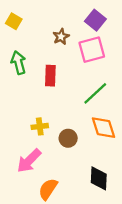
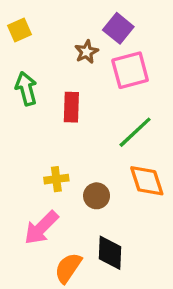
purple square: (95, 20) -> (118, 28), moved
yellow square: (14, 21) -> (19, 30), turned 35
black diamond: (99, 178) -> (110, 253), moved

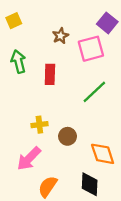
purple square: (118, 28) -> (107, 23), moved
orange diamond: (147, 181) -> (103, 154), moved
black diamond: (110, 253) -> (90, 184), moved

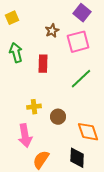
purple square: (107, 23) -> (82, 13), moved
pink arrow: (29, 159) -> (25, 136), turned -55

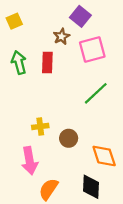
purple square: (82, 13) -> (80, 16), moved
red rectangle: (43, 64) -> (47, 63), moved

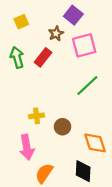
yellow square: (14, 21) -> (21, 22), moved
red rectangle: (47, 63) -> (43, 57), turned 36

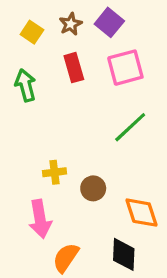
yellow square: (21, 22) -> (32, 32), turned -32
brown star: (56, 34) -> (71, 24), moved
red rectangle: (43, 57) -> (74, 68), moved, turned -54

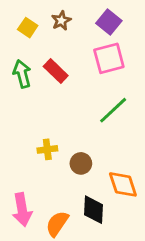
purple square: (109, 22) -> (109, 22), moved
red rectangle: (74, 68) -> (56, 71), moved, turned -30
pink arrow: (40, 219) -> (22, 210), moved
black diamond: (124, 254) -> (94, 210), moved

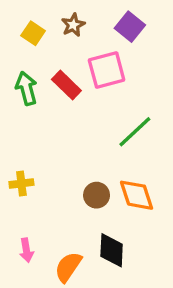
pink square: (109, 58) -> (107, 70), moved
yellow cross: (47, 149) -> (21, 183), moved
orange diamond: (123, 184) -> (137, 195), moved
pink arrow: (22, 210) -> (26, 250), size x0.6

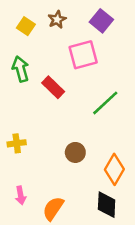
red rectangle: (66, 85) -> (53, 87), moved
orange diamond: (137, 195) -> (114, 169), moved, turned 48
black diamond: (112, 250) -> (107, 205), moved

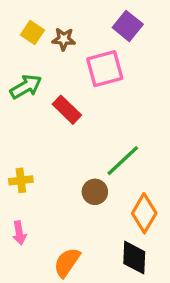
brown star: (57, 20) -> (64, 39), moved, turned 30
green arrow: (21, 69) -> (26, 87), turned 75
green line: (105, 103) -> (123, 161), moved
pink arrow: (21, 195) -> (19, 233), moved

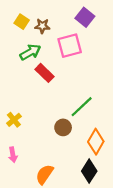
green arrow: (26, 87) -> (30, 52), moved
yellow cross: (21, 180) -> (14, 120), turned -32
black diamond: (134, 258) -> (89, 171), turned 30

